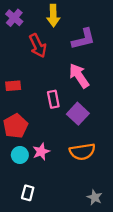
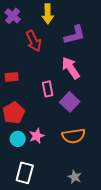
white rectangle: (28, 193) -> (25, 173), size x1.5
gray star: (95, 197) -> (75, 177), moved

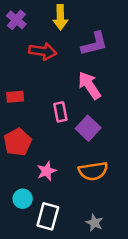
red arrow: (34, 41) -> (43, 51), turned -55
cyan circle: (18, 139) -> (23, 199), moved
white rectangle: (25, 173) -> (48, 216), moved

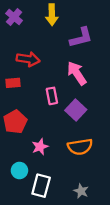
red arrow: (43, 51) -> (28, 59), moved

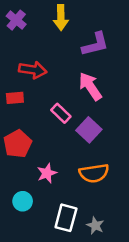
pink rectangle: (52, 96) -> (61, 113), turned -35
white rectangle: (41, 186) -> (66, 218), moved

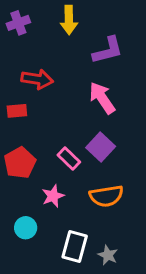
purple cross: (16, 20) -> (18, 23), turned 30
pink rectangle: (61, 113) -> (69, 158), moved

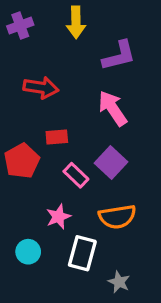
red rectangle: (17, 111) -> (57, 137), moved
red pentagon: (20, 163) -> (22, 161), moved
white rectangle: (75, 246) -> (82, 253), moved

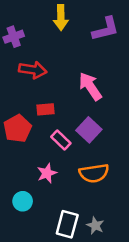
purple cross: (20, 25) -> (14, 37), moved
purple L-shape: (119, 56) -> (106, 29), moved
white rectangle: (82, 253) -> (67, 224), moved

